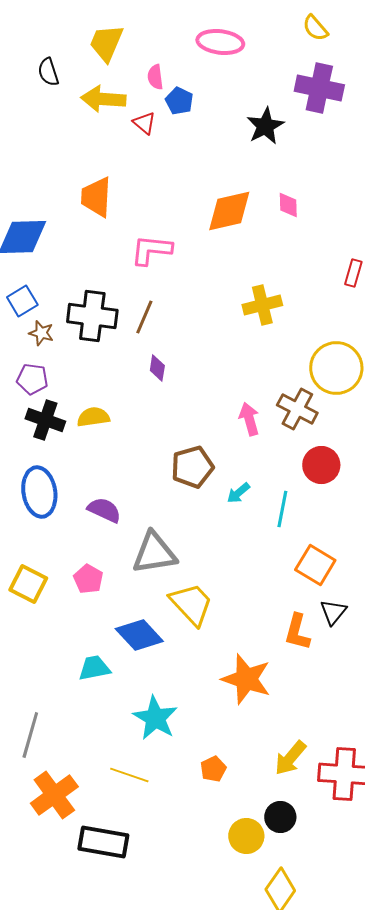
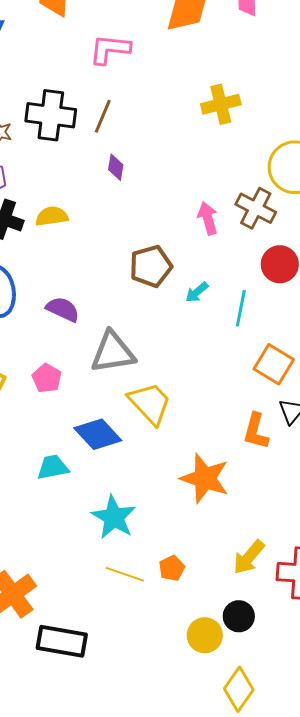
yellow line: (129, 775) -> (125, 574), moved

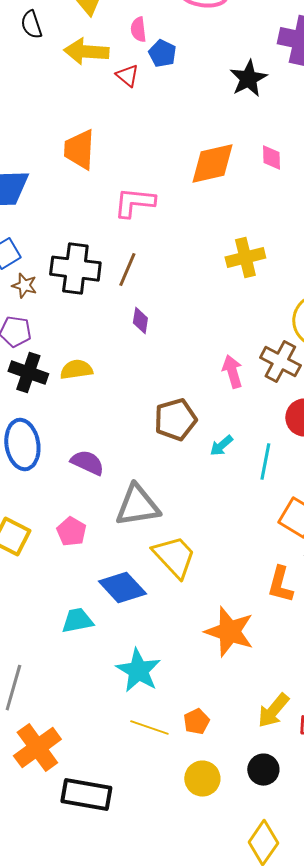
yellow circle: (205, 635) -> (202, 779), moved

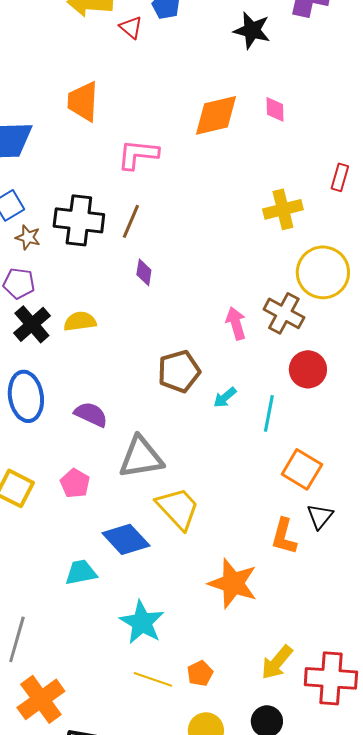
black star: (248, 79) -> (252, 30), turned -30
yellow cross: (245, 258) -> (283, 209), moved
black cross: (28, 373) -> (32, 324), turned 30

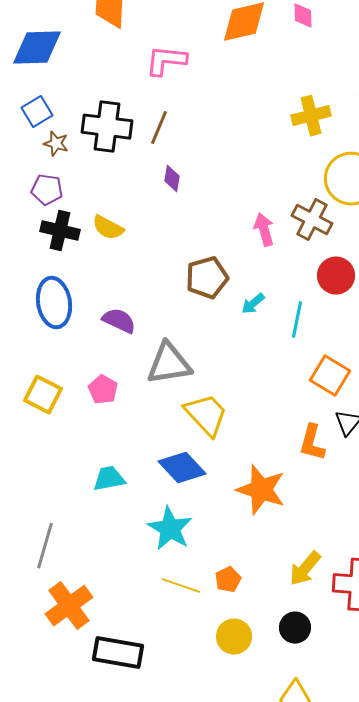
yellow semicircle: (80, 321) -> (108, 228), turned -144
black cross: (32, 324) -> (60, 231), turned -36
blue diamond: (126, 539) -> (182, 468), moved

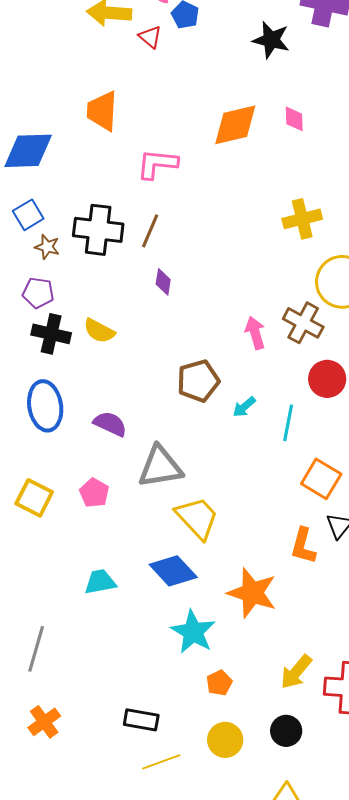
cyan star: (170, 529) -> (193, 632), moved
yellow line: (181, 586) -> (161, 762), moved, turned -39
orange cross: (69, 606) -> (44, 722), moved, size x0.7
black rectangle: (118, 653) -> (141, 720), moved, size x0.7

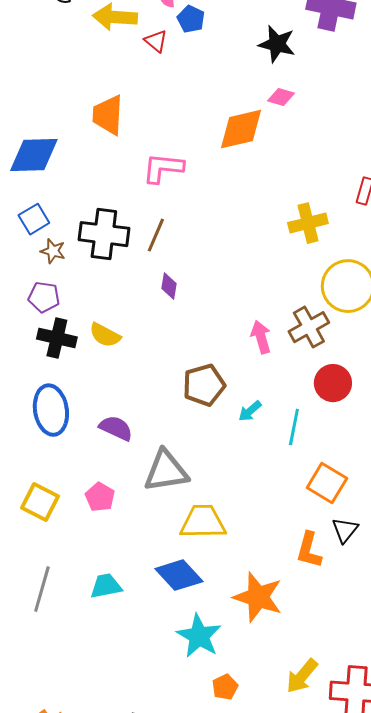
pink diamond: (294, 119) -> (281, 97), moved, turned -72
brown cross: (303, 323) -> (309, 327), turned 33
yellow trapezoid: (197, 518) -> (203, 522), turned -48
gray line: (36, 649) -> (42, 589), moved

